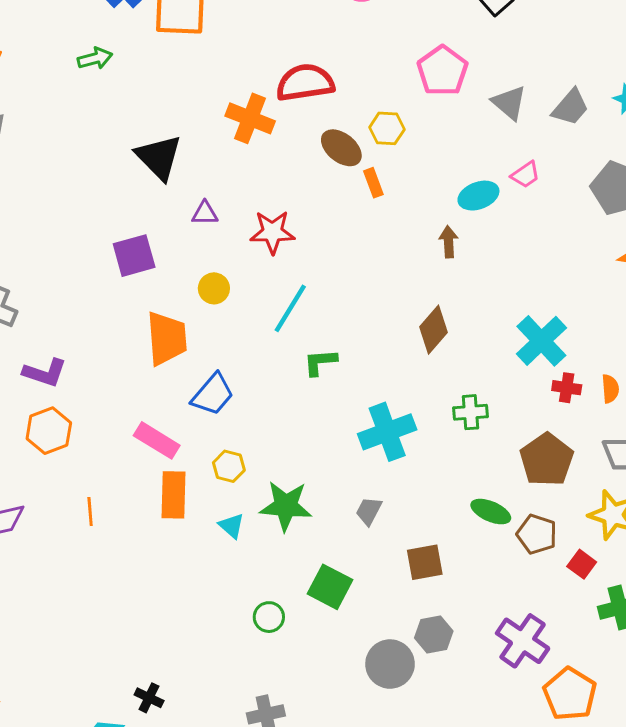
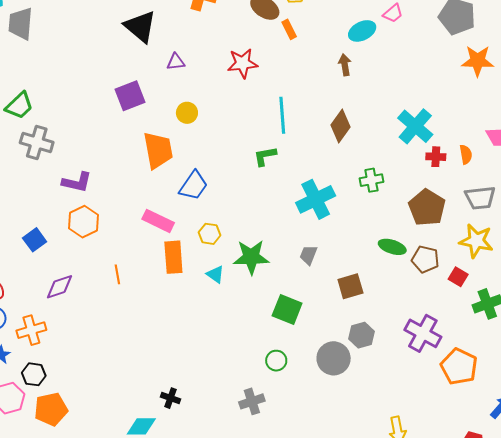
red star: (272, 232) -> (243, 63), moved
cyan line: (290, 308) -> (282, 115), moved, turned -30
green circle: (269, 617) -> (276, 361), moved

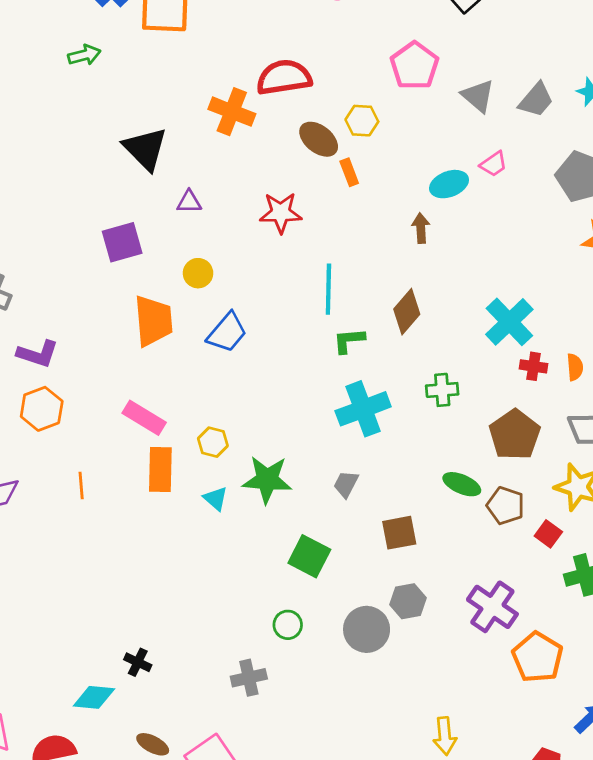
green L-shape: (265, 156) -> (349, 341), moved
blue trapezoid: (193, 186) -> (227, 332), moved

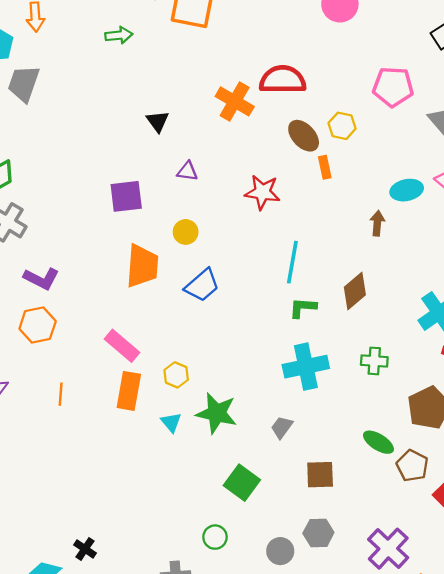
pink pentagon: (414, 66) -> (393, 87), turned 30
black triangle: (145, 149) -> (158, 121), size x0.6
gray circle: (367, 629) -> (280, 551), size x0.7

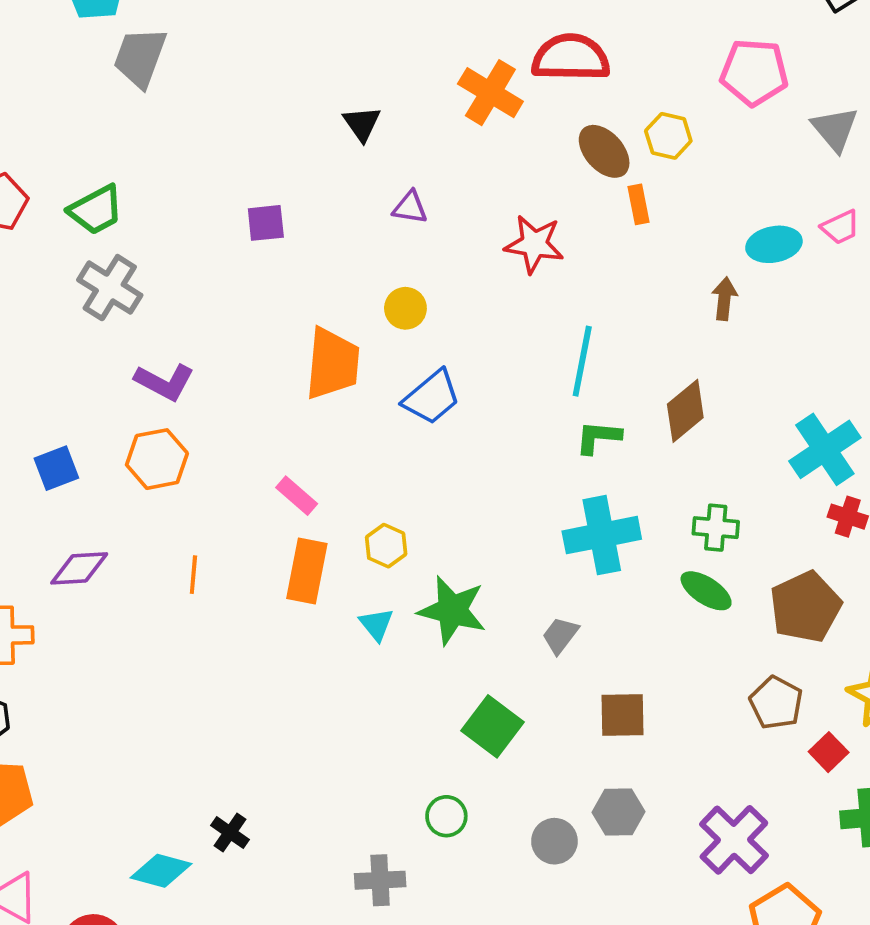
purple square: (126, 196) -> (266, 223), moved, size x0.7
pink rectangle: (122, 346) -> (297, 496), size x0.7
green ellipse: (378, 442) -> (706, 591), moved

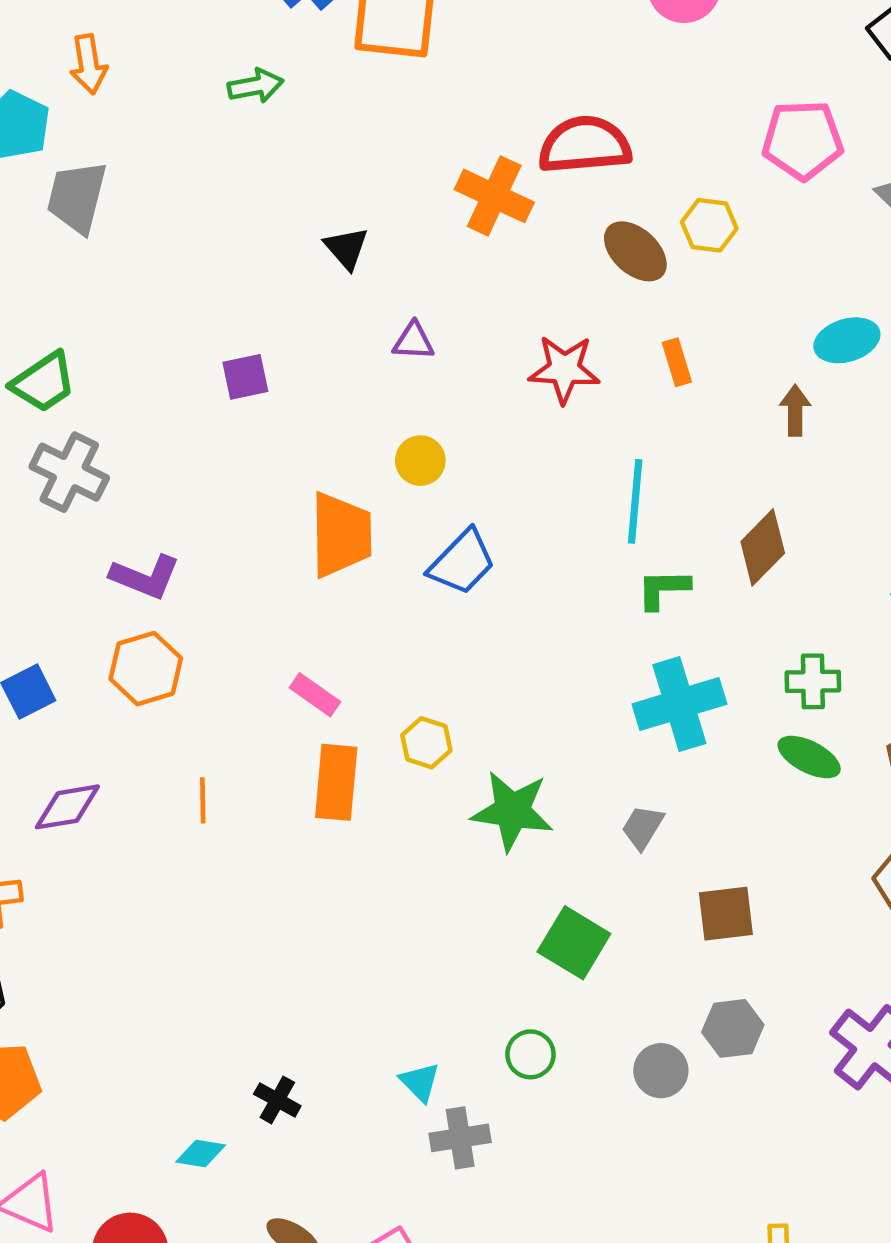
orange rectangle: (639, 204) -> (677, 362), moved
cyan triangle: (376, 624) -> (420, 1082), moved
cyan diamond: (161, 871) -> (201, 1154), size x0.7

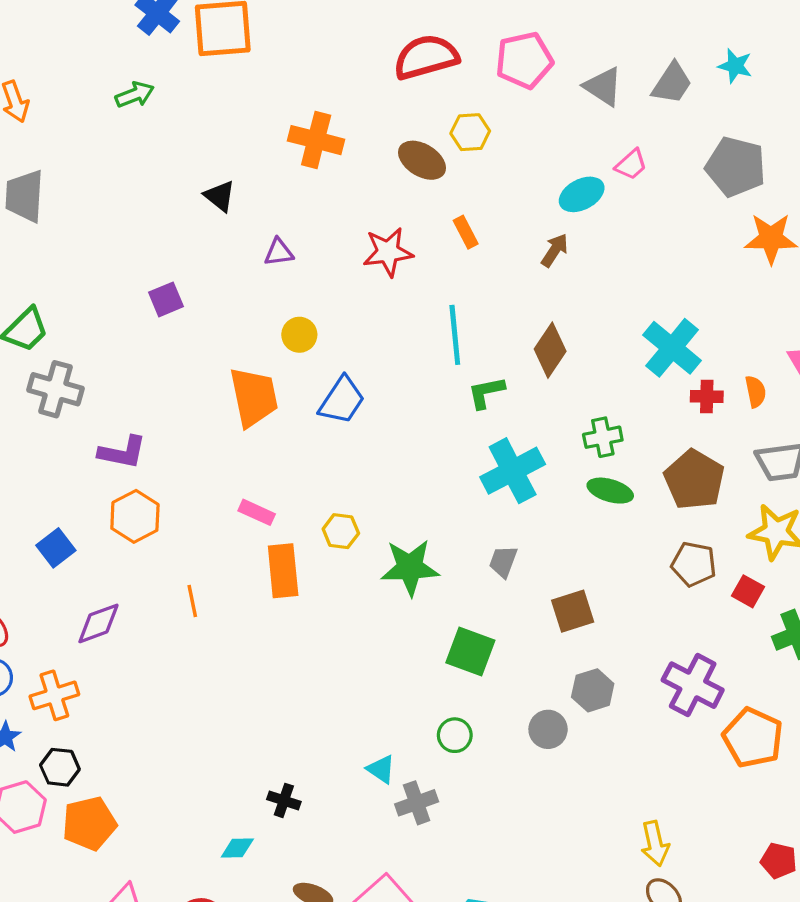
red semicircle: (585, 145) -> (426, 57), moved
brown arrow: (795, 410) -> (555, 250), turned 44

